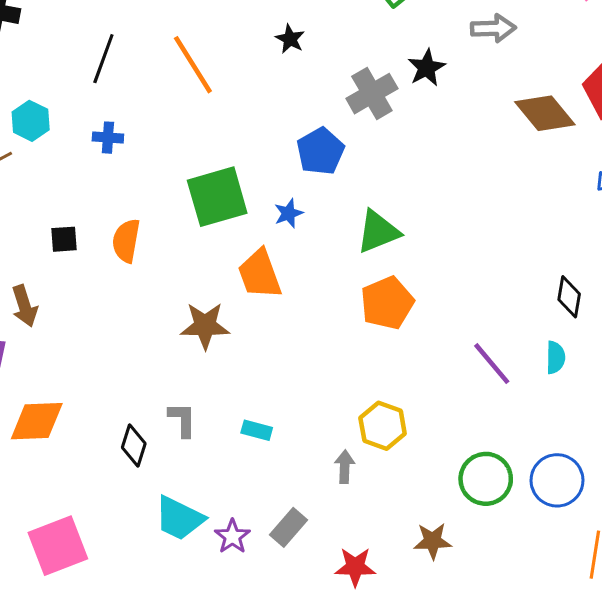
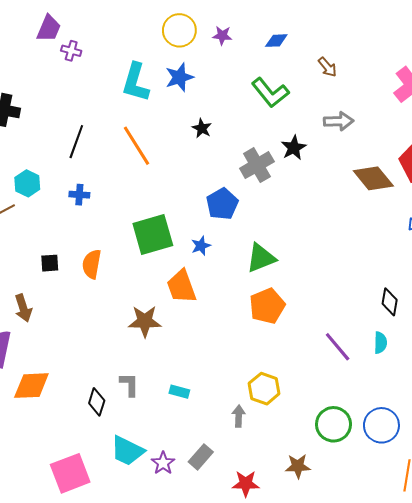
pink square: (58, 546) -> (70, 473), moved

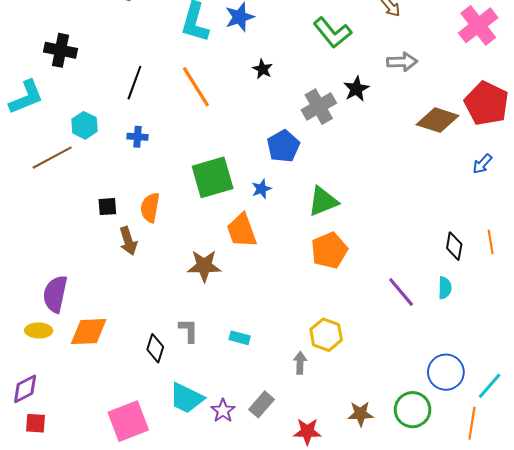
brown diamond: (373, 178) -> (438, 120), turned -33
brown arrow: (23, 308) -> (128, 241), moved
green circle: (333, 424) -> (413, 410), moved

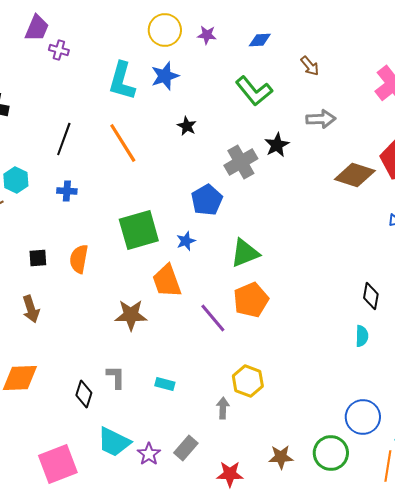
brown arrow: (128, 241) -> (31, 309), moved
purple line: (401, 292) -> (213, 318), moved

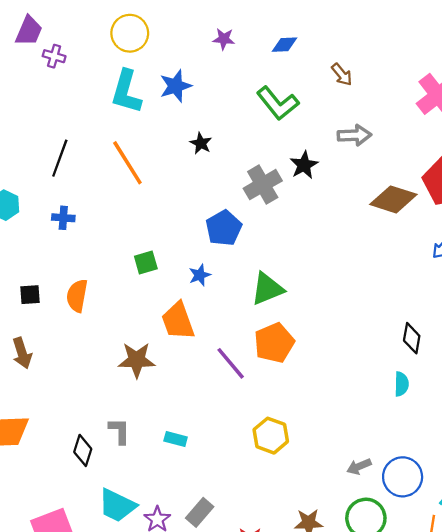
yellow circle: (165, 30) -> (130, 33), moved
green square: (139, 230) -> (146, 262), size x0.5
gray arrow: (223, 408) -> (359, 467), moved, turned -115

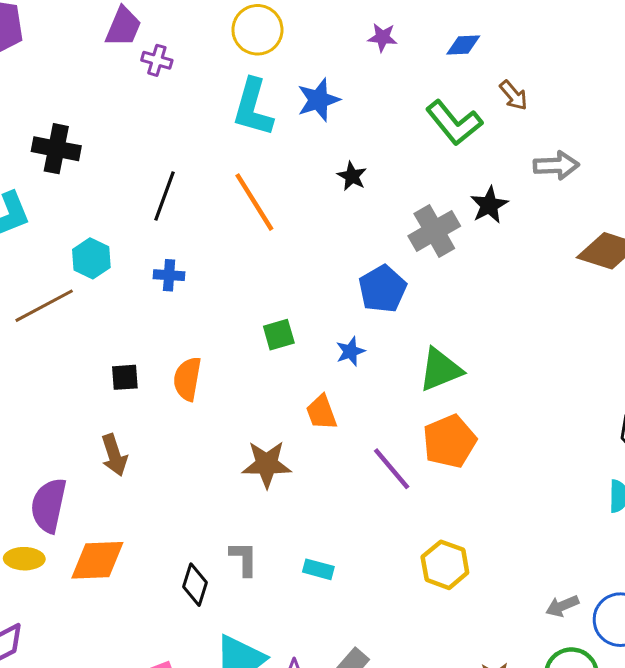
brown arrow: (342, 74) -> (514, 95), moved
orange trapezoid: (178, 321) -> (321, 412), size x0.7

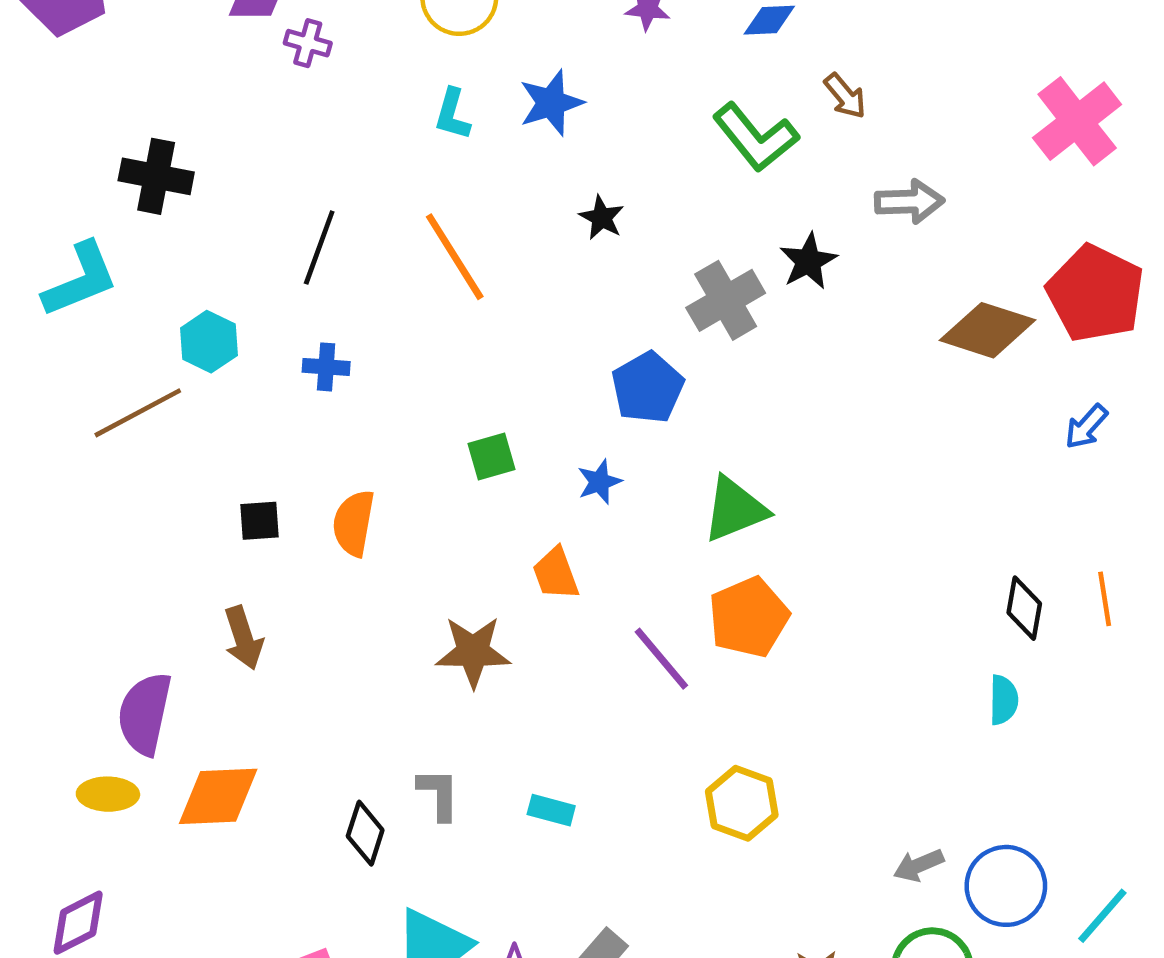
cyan L-shape: (253, 108) -> (452, 114), size x0.6

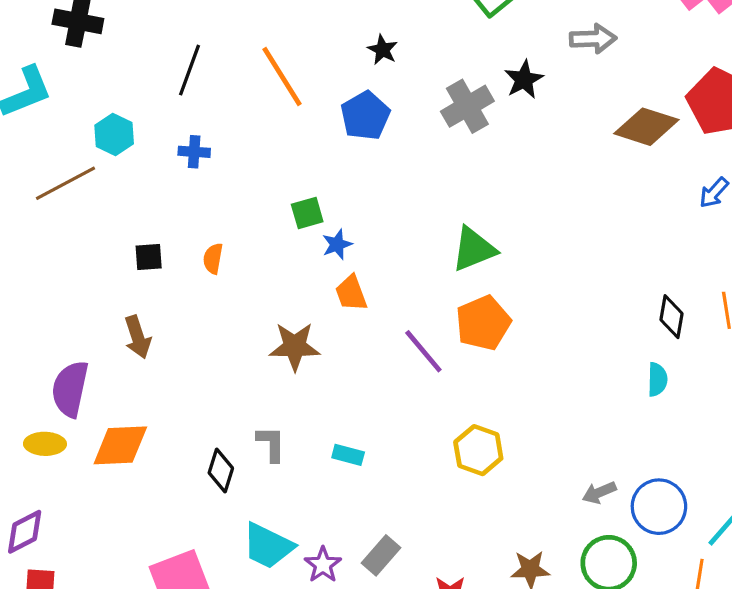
blue pentagon: (648, 388) -> (365, 116), moved
blue star: (599, 482) -> (337, 244), moved
orange semicircle: (354, 523) -> (213, 259), size x0.7

